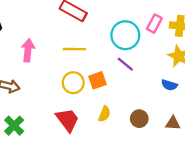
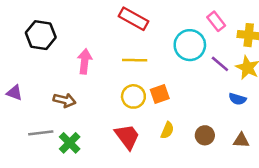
pink rectangle: (154, 24) -> (216, 21), moved, turned -66
purple line: (125, 64) -> (220, 64), moved

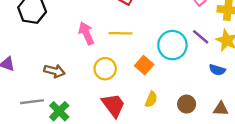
cyan circle: (190, 45) -> (172, 45), moved
pink arrow: (85, 61) -> (86, 33), moved, turned -30
orange square: (160, 94) -> (144, 65), turned -30
yellow circle: (133, 96) -> (105, 69), moved

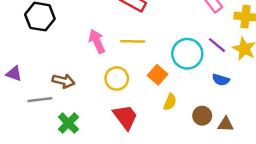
blue semicircle: (217, 70) -> (221, 80), moved
yellow semicircle: (151, 99) -> (170, 102), moved
gray line: (32, 102) -> (40, 100), moved
brown triangle: (221, 109) -> (226, 124), moved

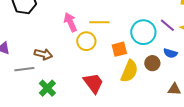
orange square: (158, 75) -> (119, 49), turned 35
yellow circle: (117, 79) -> (86, 41), moved
yellow semicircle: (170, 102) -> (129, 71), size x1.6
brown circle: (202, 116) -> (152, 63), moved

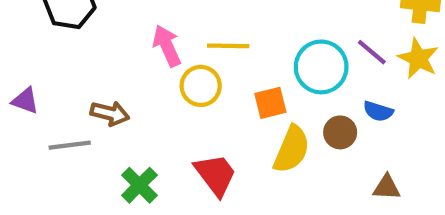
green cross: (47, 88) -> (139, 185), moved

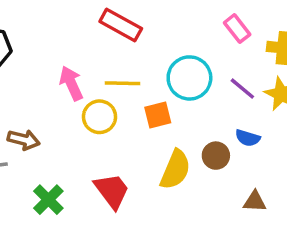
cyan circle: (321, 67) -> (189, 78), moved
orange square: (270, 103) -> (158, 115), moved

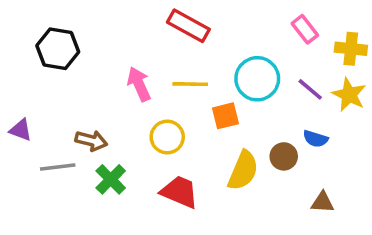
yellow circle: (99, 117) -> (167, 137), moved
red trapezoid: (112, 191) -> (180, 192), turned -30
green cross: (48, 200) -> (111, 179), moved

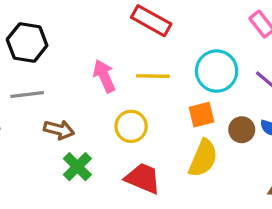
orange square: (225, 116) -> (201, 115), moved
brown circle: (284, 156) -> (242, 130), moved
gray line: (58, 167) -> (27, 94), moved

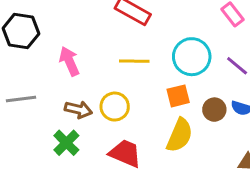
pink arrow: (104, 76) -> (69, 61), moved
gray line: (27, 94) -> (21, 99), moved
brown arrow: (59, 130) -> (78, 110), moved

